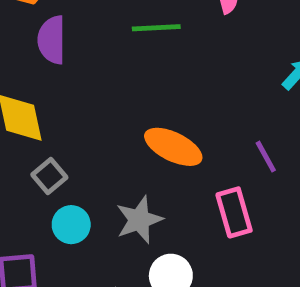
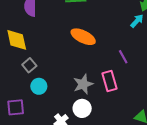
orange ellipse: (173, 147) -> (83, 37), moved
gray star: (139, 220) -> (83, 84), moved

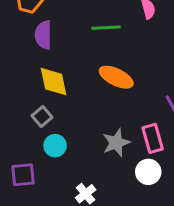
yellow diamond: (17, 40) -> (54, 82), moved
white circle: (82, 108) -> (148, 172), moved

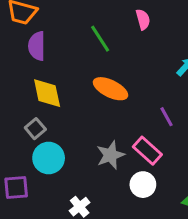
green line: (106, 28) -> (100, 39), turned 60
pink rectangle: (153, 138) -> (147, 151), turned -32
cyan circle: (55, 146) -> (49, 158), size x1.4

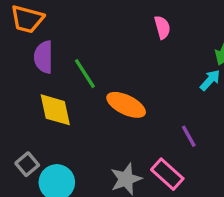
green line: (100, 39) -> (85, 74), moved
gray square: (35, 129) -> (27, 164), moved

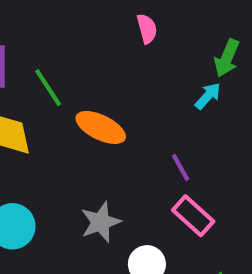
pink rectangle: (167, 174) -> (193, 216), moved

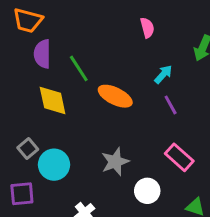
cyan arrow: (208, 96) -> (163, 74), moved
purple line: (181, 167) -> (171, 105), moved

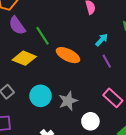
purple semicircle: (42, 54) -> (17, 26), turned -36
yellow diamond: (53, 101) -> (24, 58), turned -55
cyan circle: (54, 165) -> (41, 96), moved

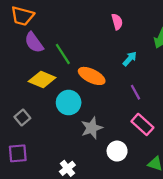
purple line: (107, 61) -> (136, 92), moved
cyan circle: (41, 96) -> (69, 103), moved

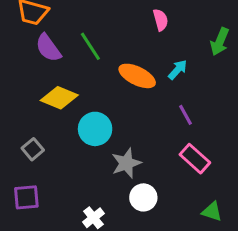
green line: (63, 54) -> (90, 46), moved
orange ellipse: (92, 76) -> (137, 76), moved
white circle: (117, 151) -> (143, 197), moved

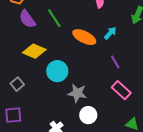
gray star: (126, 163) -> (77, 93), turned 30

